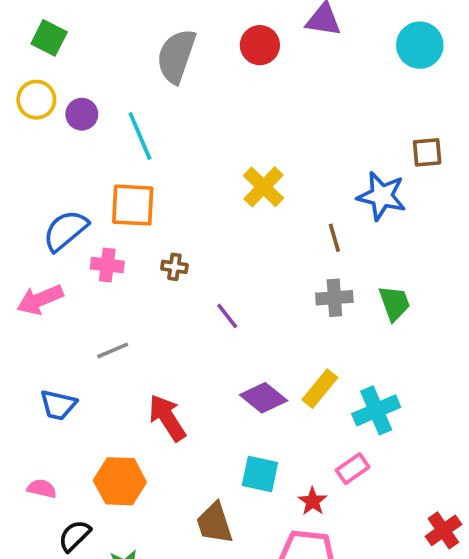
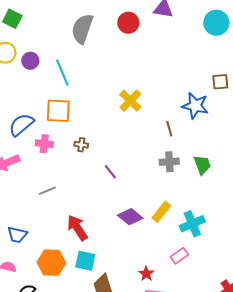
blue trapezoid: (58, 405) -> (17, 235), moved
cyan square: (260, 474) -> (85, 261), moved
red star: (313, 501) -> (146, 274), moved

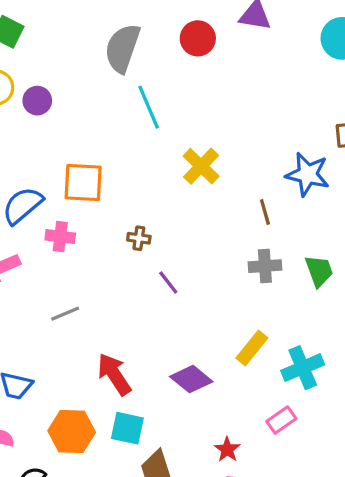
cyan line: (62, 73) -> (149, 107), moved
brown cross: (81, 145) -> (139, 238), moved
purple diamond: (130, 217) -> (191, 379), moved

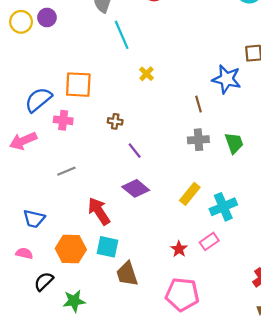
purple circle: (37, 101) -> (47, 17), moved
yellow cross: (201, 166) -> (147, 74), moved, size x0.6
purple diamond: (191, 379) -> (136, 188), moved
red star: (227, 450) -> (179, 249), moved

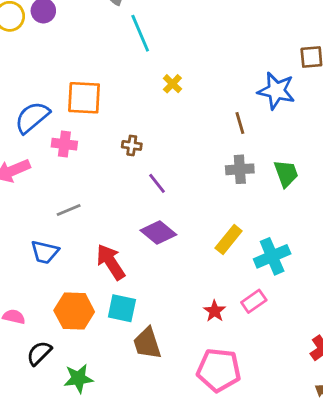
blue trapezoid: (34, 219) -> (45, 252), moved

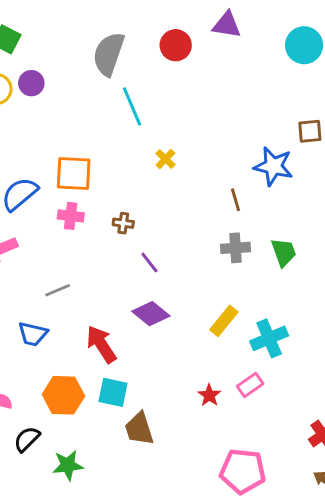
pink cross: (64, 144) -> (71, 216), moved
pink pentagon: (219, 370) -> (243, 471), moved

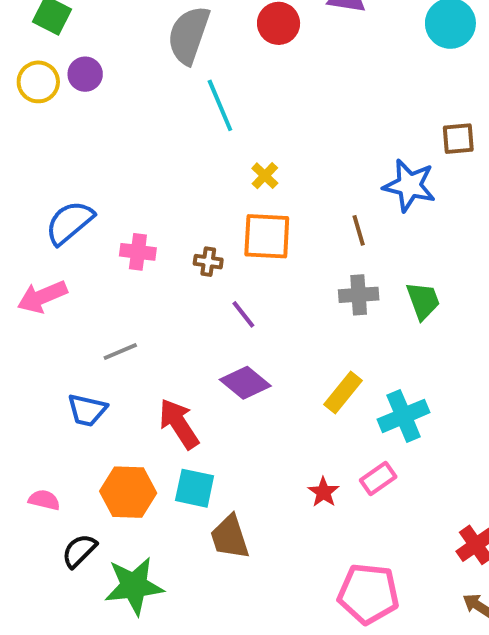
orange square: (74, 174) -> (267, 236), moved
green star: (68, 465) -> (134, 586), size x1.4

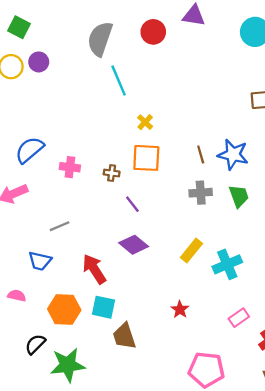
blue star: (409, 185) -> (233, 154), moved
pink rectangle: (378, 478) -> (239, 318), moved
pink semicircle: (44, 500) -> (17, 296), moved

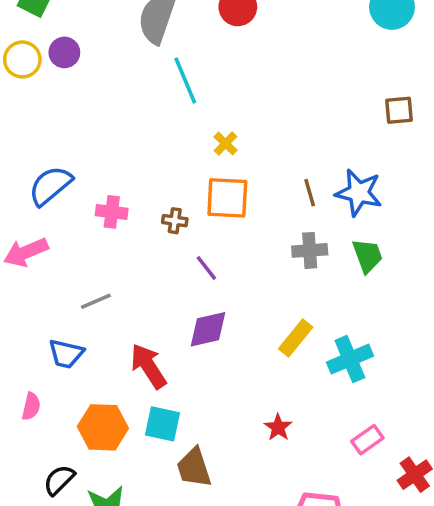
purple diamond: (134, 245) -> (208, 329), turned -52
pink semicircle: (17, 296) -> (31, 406), turned 90

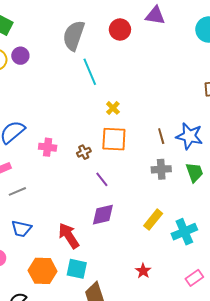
brown cross: (175, 221) -> (84, 152), turned -32
gray line: (96, 301) -> (17, 191), moved

